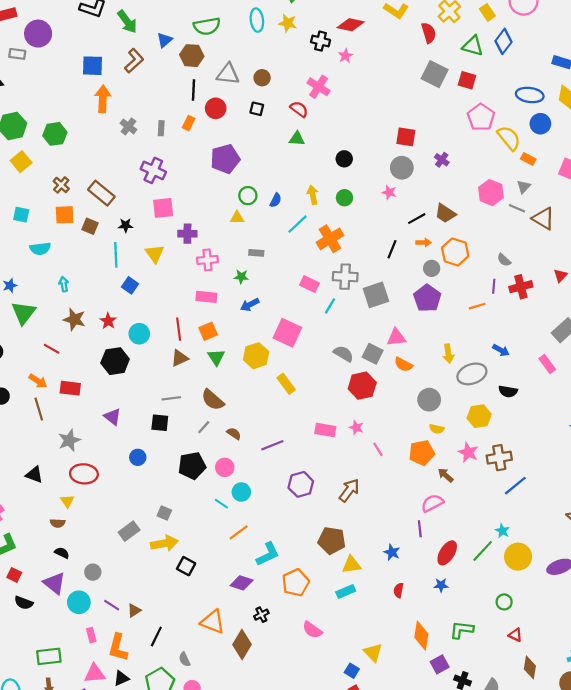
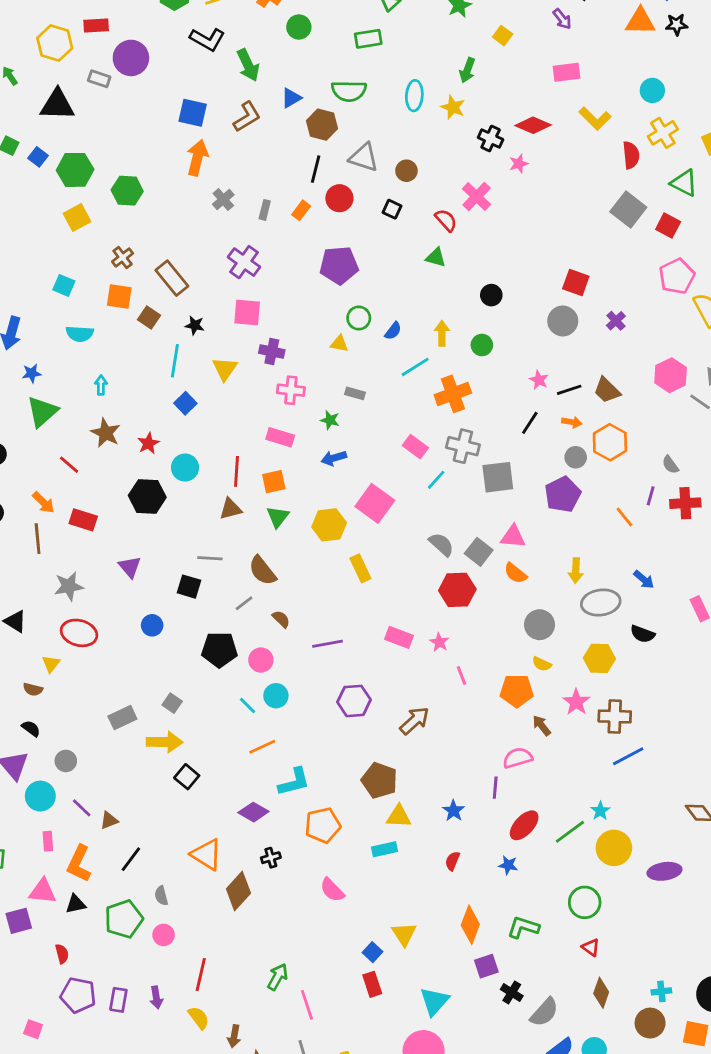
pink star: (389, 192) -> (539, 380), moved
orange line: (477, 306) -> (624, 517), turned 56
green circle: (504, 602) -> (585, 902), size x1.5

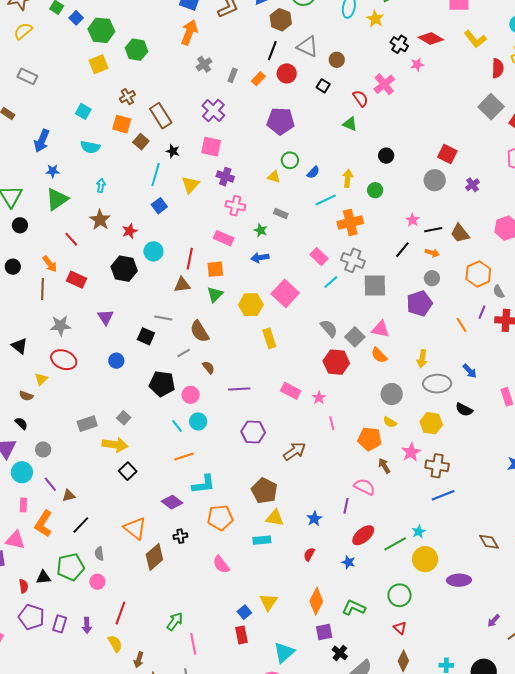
orange hexagon: (610, 442) -> (478, 274), moved
pink semicircle: (518, 758) -> (364, 487), turned 35
black triangle: (76, 904) -> (43, 577), moved

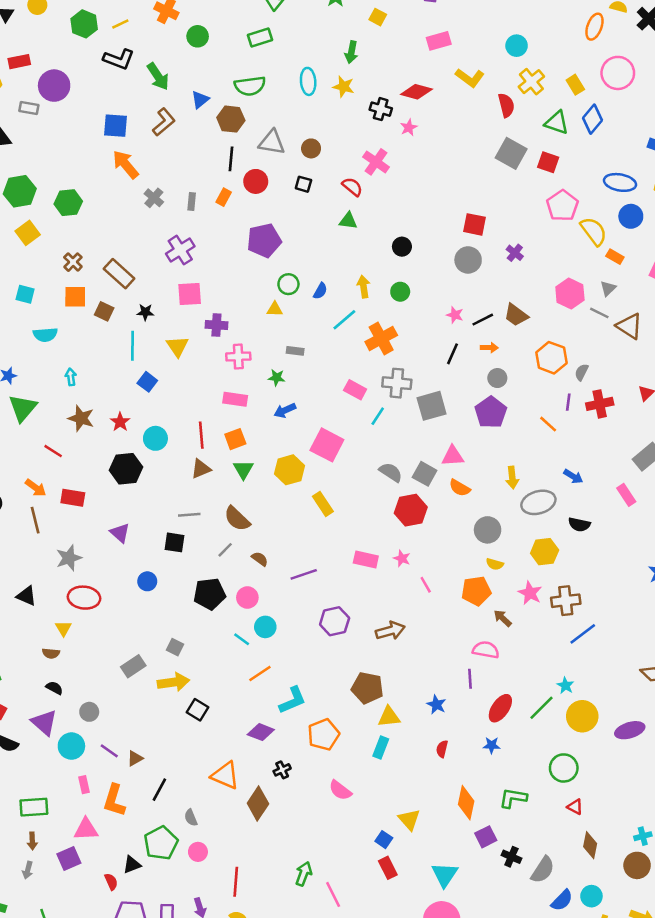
orange arrow: (189, 32) -> (126, 164), turned -45
purple cross: (213, 111) -> (180, 250), turned 30
gray semicircle: (499, 292) -> (582, 372), turned 72
brown arrow: (294, 451) -> (390, 631), turned 35
cyan rectangle: (262, 540) -> (381, 748), turned -48

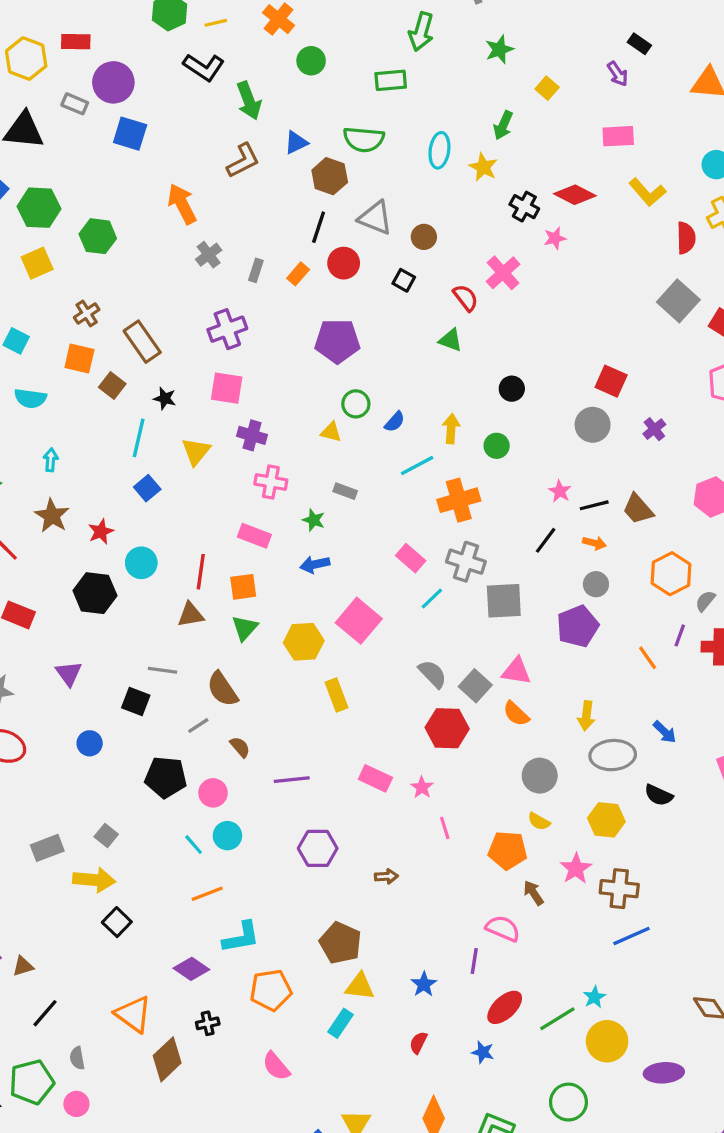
blue square: (115, 126) -> (130, 134), moved
brown arrow: (390, 631) -> (386, 876), size x0.6

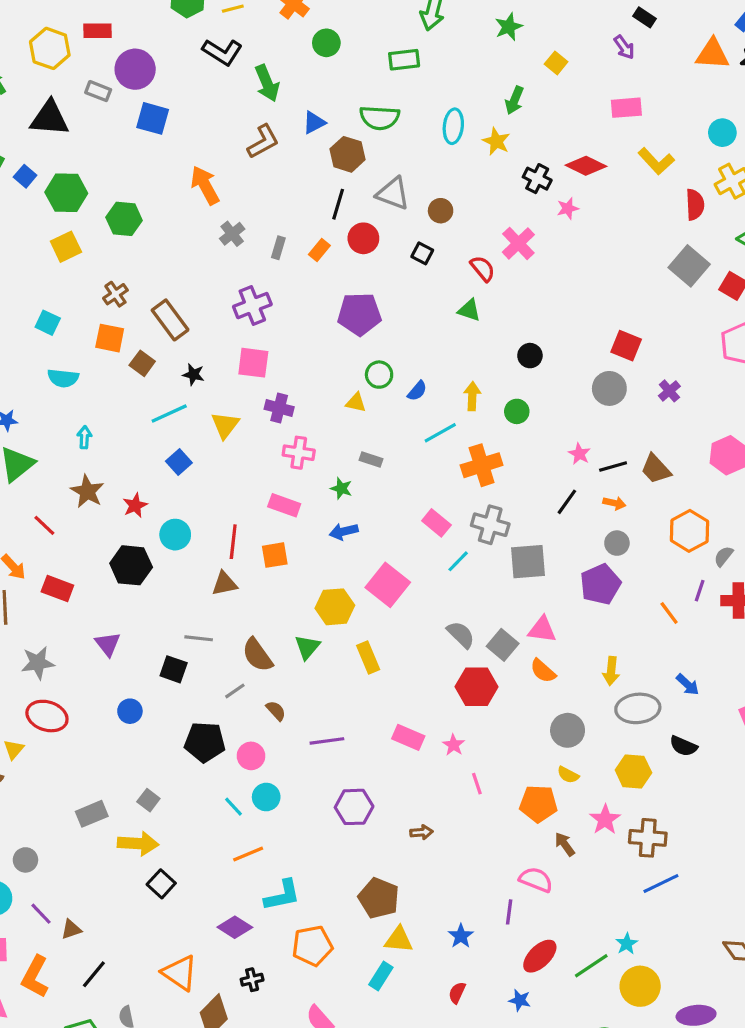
cyan line: (139, 438) -> (169, 413), turned 54
green triangle: (245, 628) -> (307, 647), moved

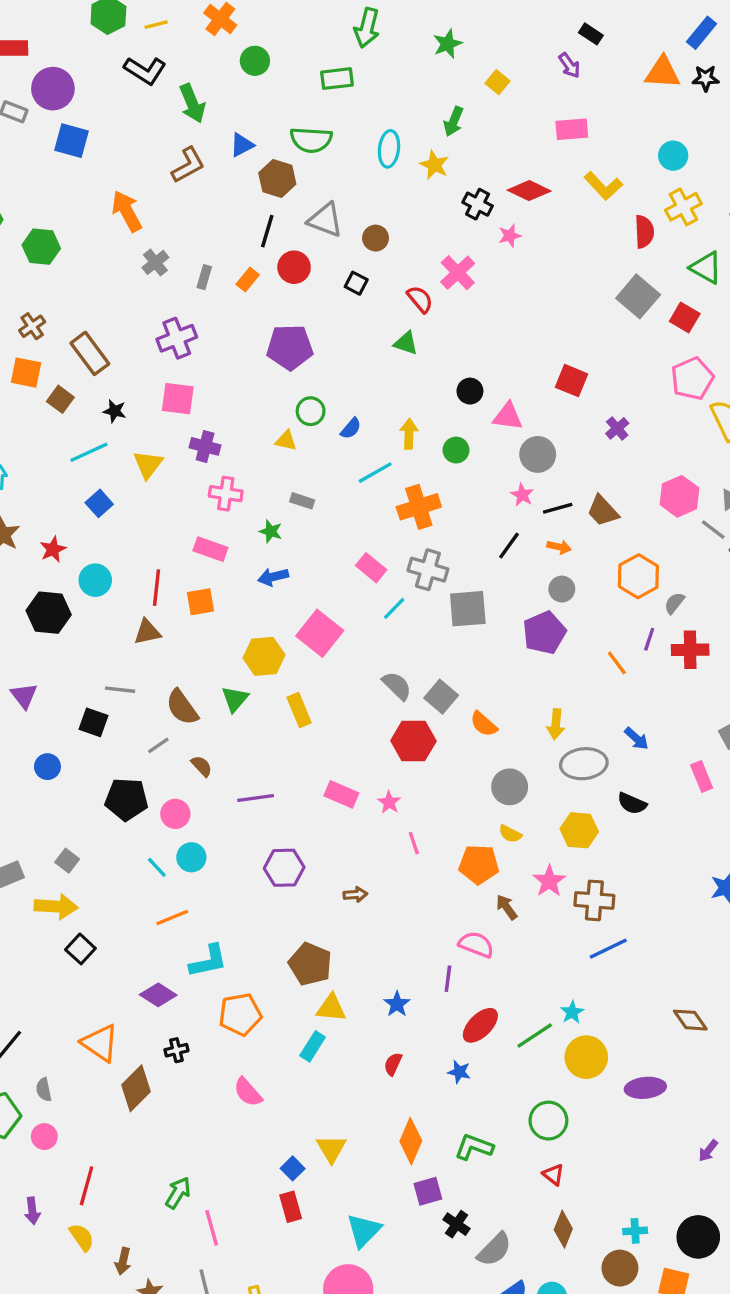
gray circle: (609, 388) -> (538, 454), moved
pink triangle: (542, 630) -> (508, 416), moved

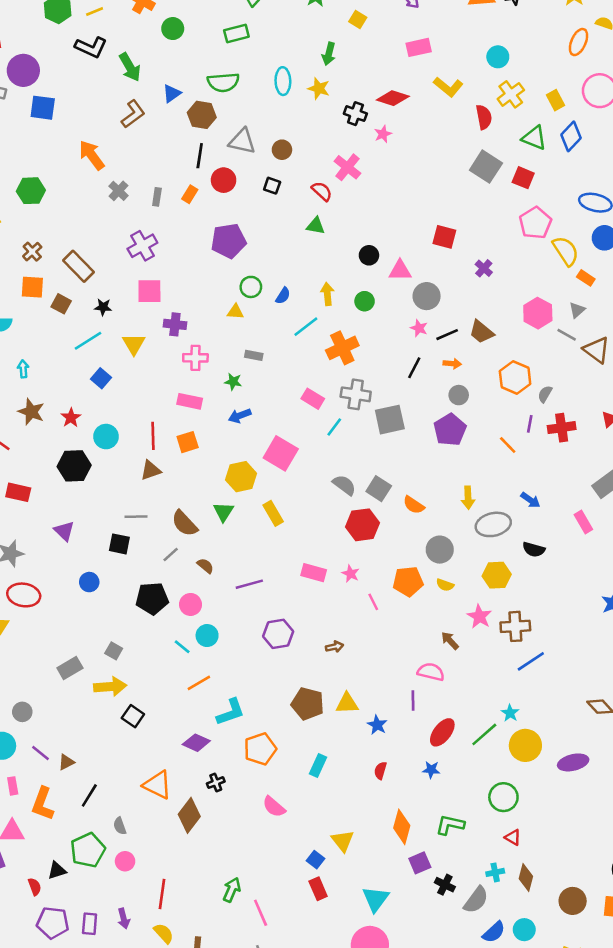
orange pentagon: (479, 864) -> (408, 581), moved
yellow triangle: (331, 1008) -> (347, 703), moved
cyan cross: (635, 1231) -> (495, 872), moved

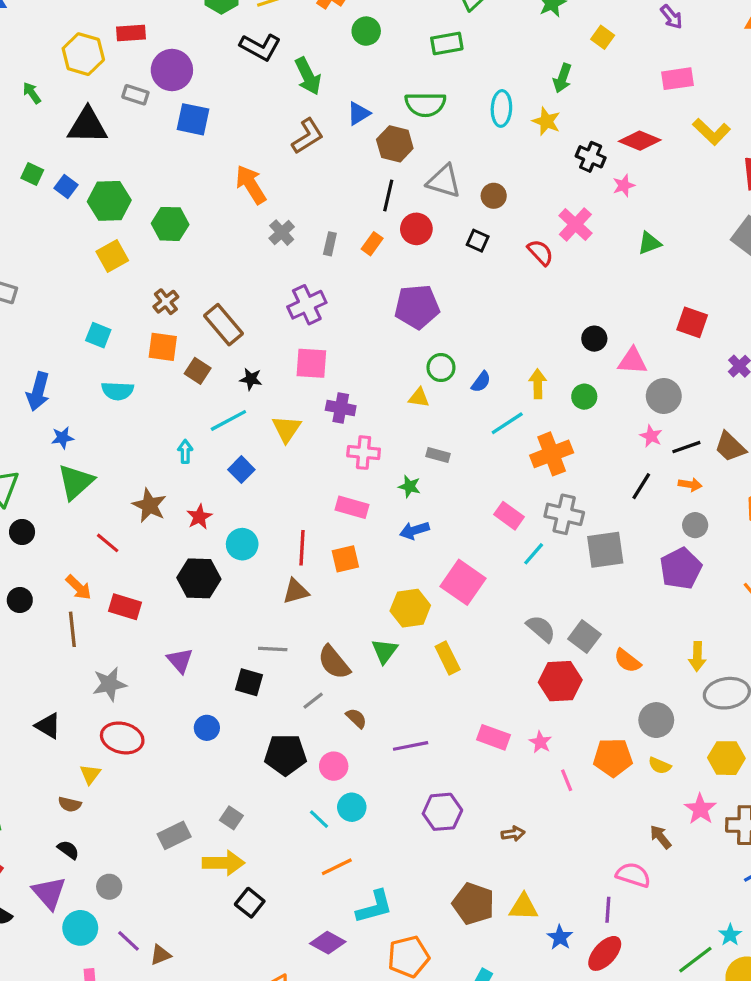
green triangle: (316, 226) -> (649, 243), moved, turned -36
cyan arrow: (23, 369) -> (185, 451), moved
red ellipse: (442, 732) -> (605, 953), moved

